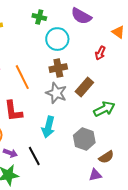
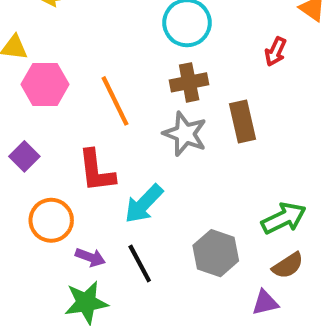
brown rectangle: (84, 87) -> (243, 121), turned -54
green arrow: (104, 109) -> (284, 218), moved
cyan arrow: (48, 127) -> (144, 204), moved, turned 30
gray hexagon: (84, 139) -> (216, 253), moved

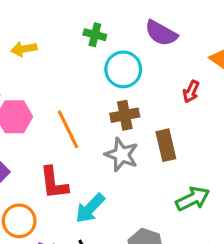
green arrow: (284, 218) -> (193, 199), moved

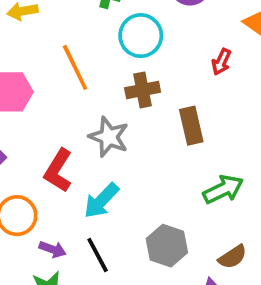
orange line: (68, 129) -> (75, 67), moved
gray star: (122, 155) -> (109, 137), moved
red L-shape: (54, 183) -> (58, 171), turned 39

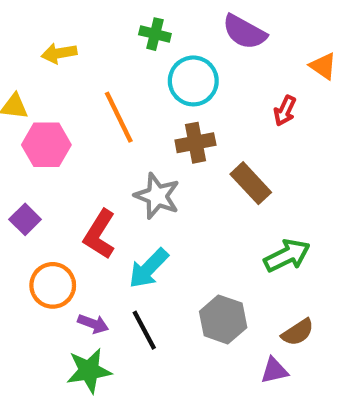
brown rectangle: (191, 126) -> (251, 183), turned -30

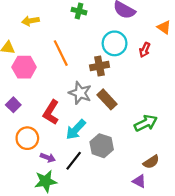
cyan circle: (193, 81) -> (115, 43), moved
brown rectangle: (251, 183) -> (107, 99), moved
gray hexagon: (223, 319) -> (102, 146), moved
black line: (144, 330) -> (74, 161), turned 66
purple triangle: (274, 371) -> (139, 181), turned 40

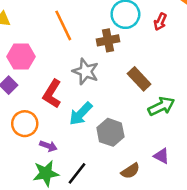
pink hexagon: (24, 67) -> (21, 57), moved
brown rectangle: (107, 99) -> (139, 79), moved
black line: (74, 161) -> (77, 173), moved
brown semicircle: (151, 162) -> (130, 171), moved
purple triangle: (139, 181) -> (161, 156), moved

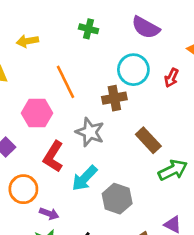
pink hexagon: (21, 57) -> (37, 113), moved

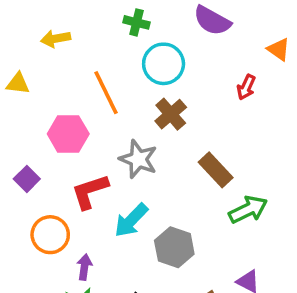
cyan circle: (133, 70) -> (164, 64), moved
brown cross: (114, 98) -> (171, 114), turned -30
red L-shape: (53, 157) -> (90, 192), turned 40
purple arrow: (49, 214) -> (84, 267), turned -102

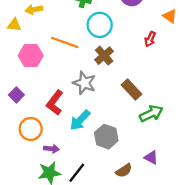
yellow triangle: (18, 84) -> (14, 25), moved
orange line: (106, 93) -> (65, 42), turned -44
pink hexagon: (68, 134) -> (31, 56), moved
red L-shape: (90, 192) -> (55, 103), turned -35
purple arrow: (84, 267) -> (51, 149), turned 88

